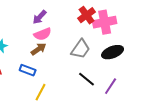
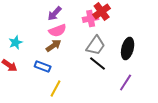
pink cross: (105, 22) -> (91, 18), moved, size x0.7
black ellipse: (113, 52) -> (128, 48), turned -55
black line: (87, 79) -> (98, 64), moved

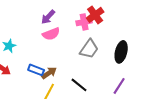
brown arrow: (54, 46) -> (49, 73), moved
black line: (98, 64) -> (79, 85), moved

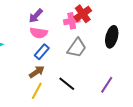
pink semicircle: (51, 34) -> (39, 33), turned 30
black ellipse: (121, 52) -> (112, 37), moved
blue rectangle: (36, 70) -> (42, 52), moved, turned -70

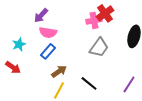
purple arrow: (36, 16) -> (41, 15), moved
pink semicircle: (39, 33) -> (48, 32), moved
blue rectangle: (42, 52) -> (48, 51), moved

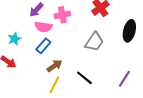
pink cross: (94, 20) -> (62, 15), moved

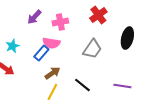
pink semicircle: (43, 27) -> (51, 43), moved
purple line: (124, 79) -> (122, 86), turned 66

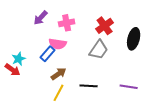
red cross: (98, 15) -> (105, 26), moved
cyan star: (12, 46) -> (19, 59), moved
black line: (82, 85) -> (89, 86), turned -36

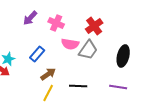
pink cross: (67, 23) -> (56, 23), turned 35
black ellipse: (134, 39) -> (123, 56), moved
pink semicircle: (58, 44) -> (70, 44), moved

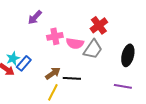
pink cross: (56, 23) -> (55, 36), moved, turned -35
blue rectangle: (37, 54) -> (24, 63), moved
black line: (78, 86) -> (72, 78), moved

